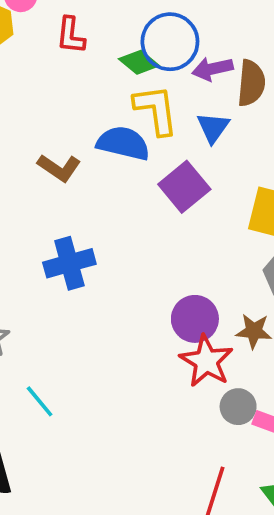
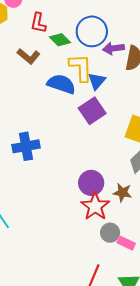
green diamond: (139, 62) -> (60, 40), moved
blue triangle: (213, 128) -> (97, 81), moved
brown L-shape: (59, 168) -> (29, 56), moved

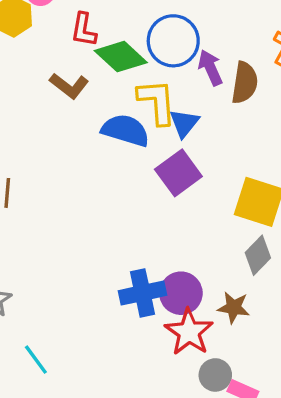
green diamond: (60, 40) -> (121, 57), size x1.4
purple arrow: (113, 48) -> (210, 68), turned 75
blue cross: (26, 146) -> (143, 293), moved

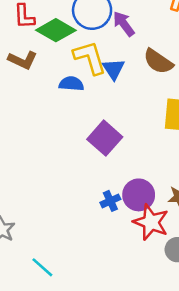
brown semicircle: (245, 83) -> (158, 61), moved, turned 128
blue semicircle: (125, 130) -> (71, 84), size x0.7
purple square: (178, 173) -> (105, 138), moved
blue cross: (143, 293) -> (110, 201), size x0.6

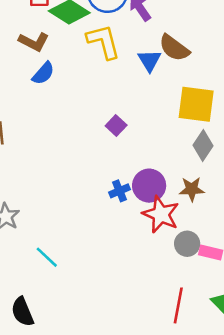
blue triangle: (114, 69) -> (150, 60), moved
blue semicircle: (71, 84) -> (43, 73), moved, turned 125
purple square: (105, 138) -> (116, 125), size x0.6

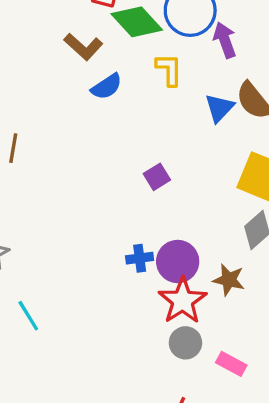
yellow L-shape: (104, 42) -> (169, 70), size x0.7
blue semicircle: (43, 73) -> (107, 87), moved
gray circle: (187, 244) -> (185, 343), moved

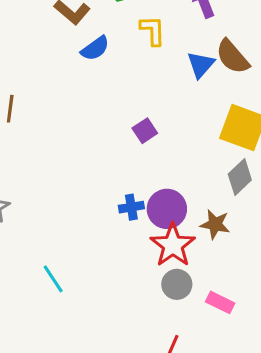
cyan line: (28, 316) -> (53, 279), moved

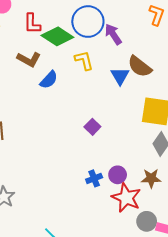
purple circle: (167, 209) -> (118, 175), size x0.7
gray circle: (177, 284) -> (147, 221), moved

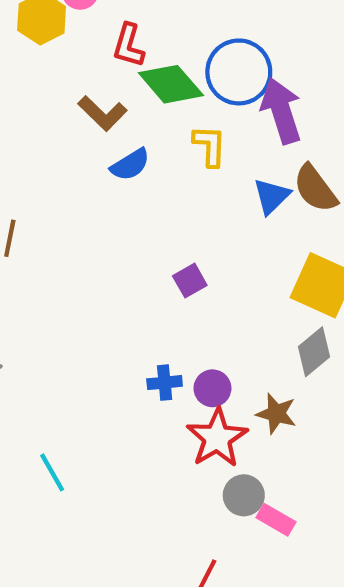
purple arrow: (113, 34) -> (281, 111), size x1.4

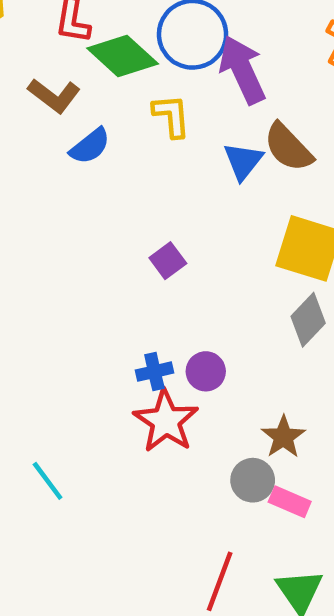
brown star: (276, 414) -> (283, 437), moved, turned 30
red star: (217, 438) -> (166, 421), moved

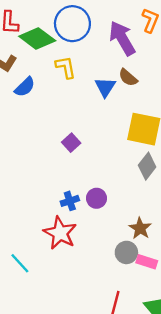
purple arrow: (242, 70) -> (122, 38), moved
brown semicircle: (288, 147) -> (128, 78), size x0.7
red star: (166, 421) -> (60, 233), moved

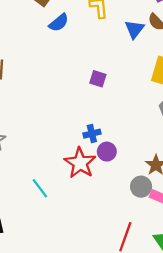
purple square: (71, 143) -> (98, 79), turned -35
purple circle: (96, 198) -> (107, 152), moved

